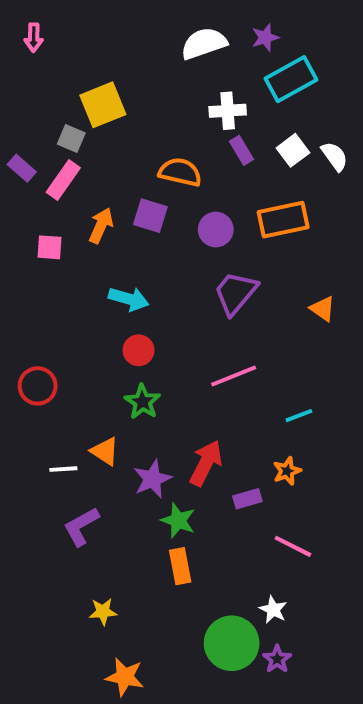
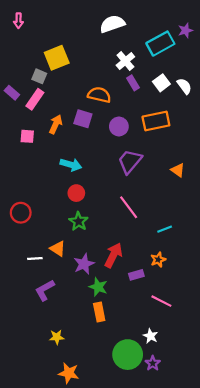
purple star: (265, 38) -> (185, 30), moved
white cross: (228, 111) -> (125, 61), turned -36
pink line: (234, 376) -> (129, 207), turned 75

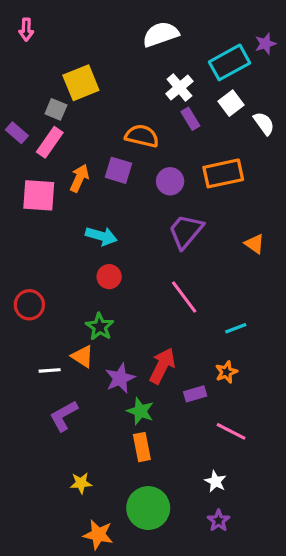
white square: (161, 83) -> (231, 103), moved
pink square: (27, 136) -> (39, 195), size x1.6
green star: (79, 221) -> (100, 327), moved
green circle: (128, 355) -> (148, 508), moved

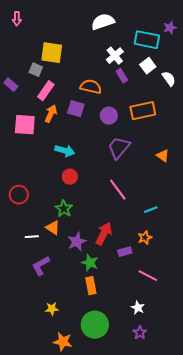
cyan rectangle: (229, 62) -> (147, 40), turned 40
yellow square: (81, 83) -> (52, 53), turned 30
pink rectangle: (50, 142) -> (46, 91), moved

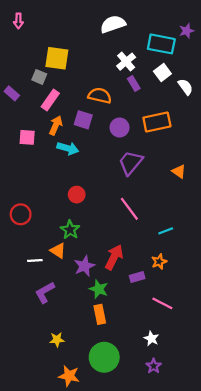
pink square: (25, 125) -> (27, 137), size x0.7
cyan arrow: (65, 151) -> (68, 148), moved

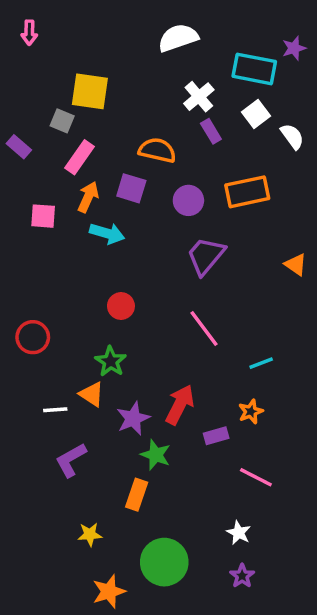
orange triangle: (179, 171) -> (296, 264), moved
orange rectangle: (100, 314) -> (137, 495), moved, turned 30
orange star: (69, 376) -> (109, 591), turned -30

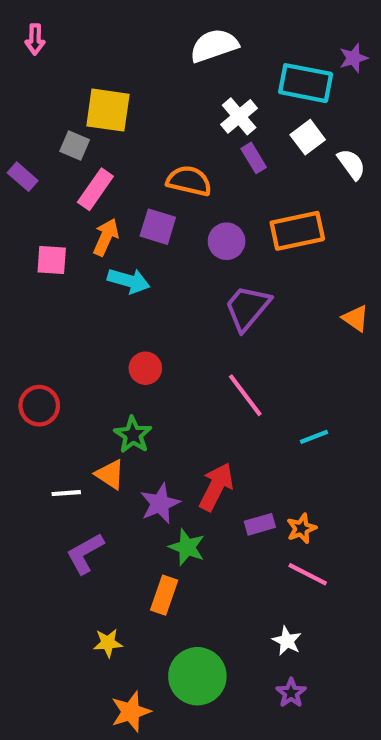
orange star: (251, 412) -> (301, 528), moved

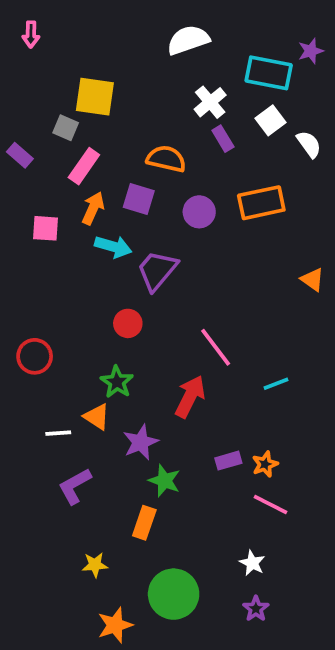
purple trapezoid: (247, 308) -> (157, 270), moved
red arrow: (216, 487) -> (190, 397), moved

